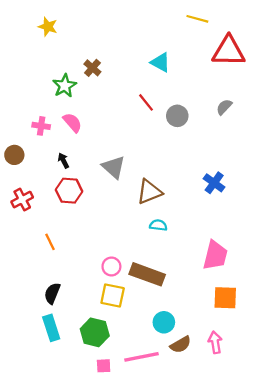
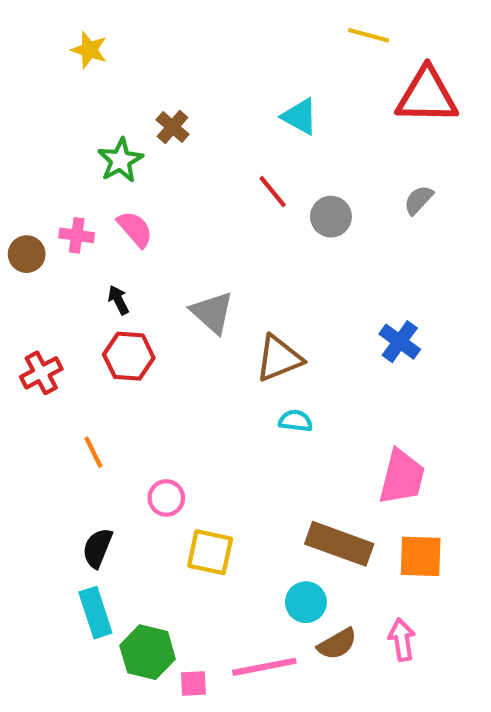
brown circle: (14, 155) -> (27, 254), moved
pink circle: (111, 266) -> (166, 498), moved
brown rectangle: (147, 274) -> (339, 544), moved
green hexagon: (95, 332) -> (148, 652), moved

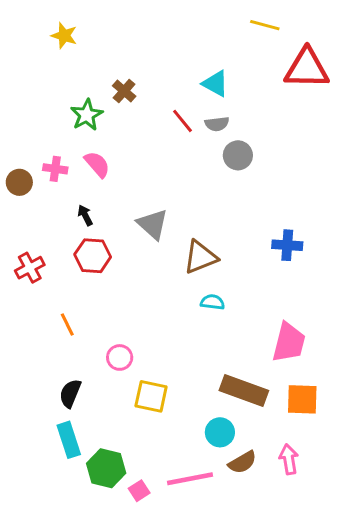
red line: (273, 192) -> (182, 121), moved
gray semicircle: (418, 200) -> (217, 124), moved, turned -140
blue cross: (400, 342) -> (287, 245), turned -32
pink square: (193, 683) -> (139, 491), turned -30

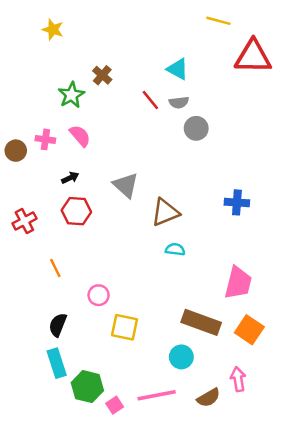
black arrow: (85, 215) -> (70, 178), turned 91
orange square: (302, 399) -> (249, 330), turned 32
brown semicircle: (242, 462) -> (209, 398), moved

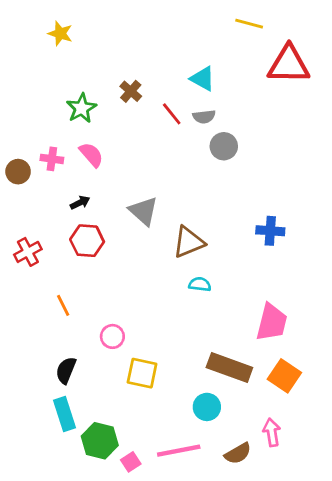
brown cross: (102, 75) -> (131, 91), moved

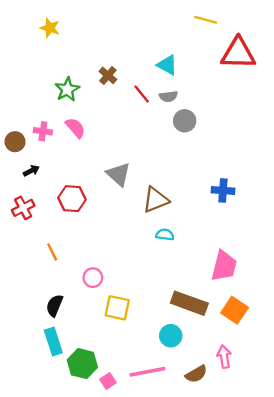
black arrow: (80, 203) -> (31, 171), moved

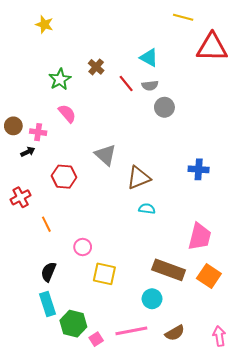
pink cross: (43, 131) -> (38, 132), moved
red cross: (23, 208) -> (21, 197), moved
pink arrow: (224, 357) -> (219, 336), moved

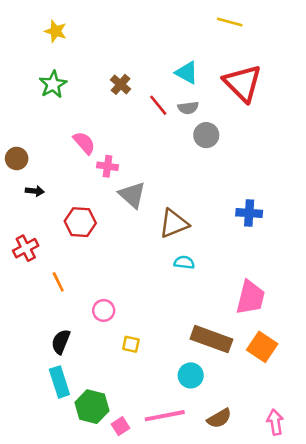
red triangle: (212, 47) -> (243, 83), moved, turned 44
green star: (60, 79) -> (53, 84), moved
pink cross: (38, 132) -> (108, 166), moved
black arrow: (28, 152) -> (35, 191), turned 32
yellow square: (104, 274) -> (131, 344), size x0.6

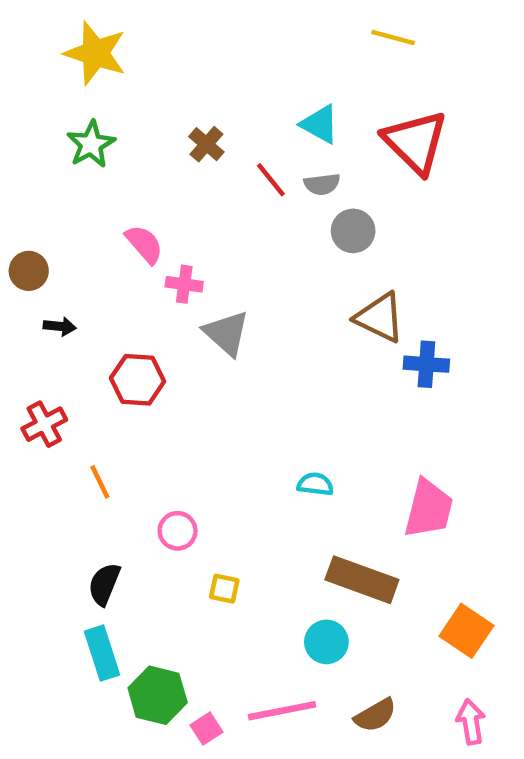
yellow star: (56, 31) -> (95, 53), size x1.6
brown triangle: (174, 223) -> (380, 318), moved, turned 48
cyan semicircle: (184, 262) -> (315, 484), moved
orange square: (262, 347) -> (466, 631), moved

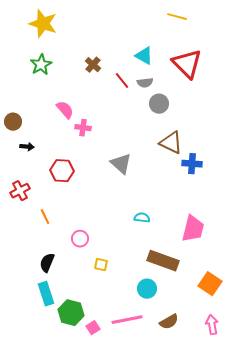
gray triangle: (226, 333) -> (121, 164), moved

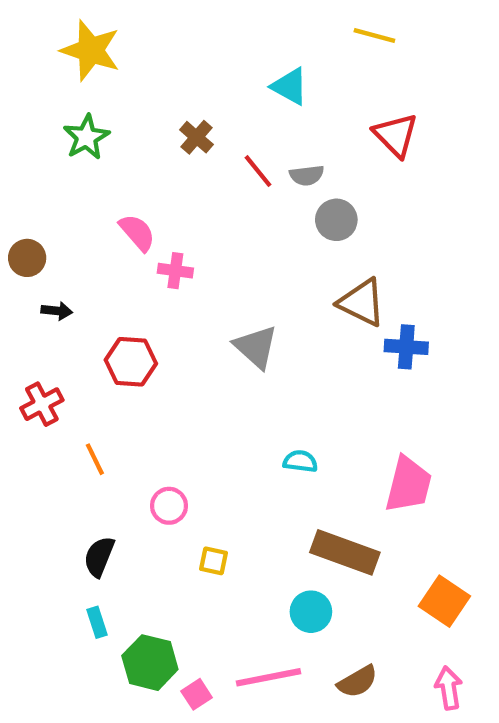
cyan triangle: (144, 56) -> (290, 86), moved
red triangle: (187, 64) -> (396, 135), size x0.7
cyan rectangle: (46, 294) -> (97, 622), size x0.6

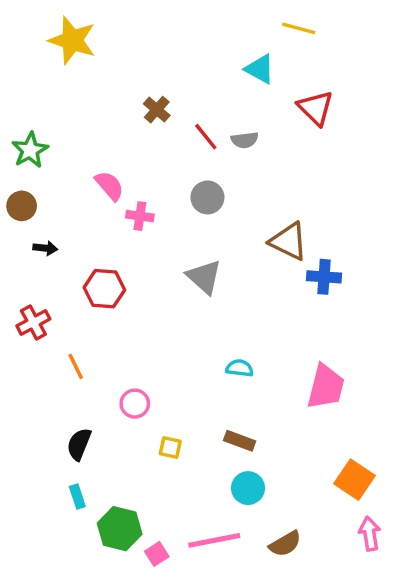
cyan triangle: (290, 86) -> (260, 69), moved
green star: (86, 137) -> (30, 150), moved
gray circle: (336, 220) -> (207, 197), moved
brown rectangle: (345, 552) -> (240, 441), moved, size x0.6
pink arrow: (449, 688) -> (370, 534), moved

